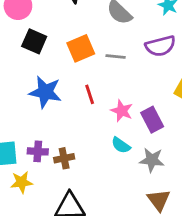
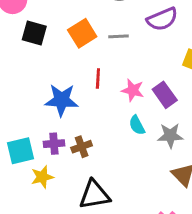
blue star: (45, 92) -> (61, 100), moved
red line: (90, 94) -> (98, 78), turned 30
cyan semicircle: (121, 145) -> (137, 125), turned 36

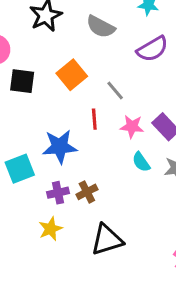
gray line: (119, 36) -> (115, 91), moved, turned 60
cyan square: (21, 151) -> (20, 169), moved

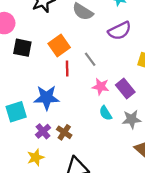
red line: (94, 119) -> (67, 68), moved
brown cross: (87, 192) -> (64, 132), turned -32
purple cross: (58, 193) -> (43, 131), turned -32

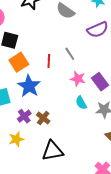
orange square: (59, 45) -> (19, 62), moved
blue star: (47, 98) -> (29, 86), turned 30

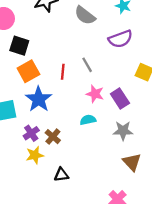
cyan semicircle: (81, 103) -> (88, 120), moved, turned 104
yellow star: (16, 139) -> (35, 155), moved
black triangle: (52, 151) -> (61, 175), size x0.6

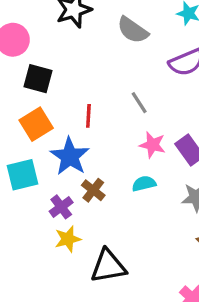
orange square: (28, 71) -> (36, 124), moved
red line: (63, 72) -> (88, 116), moved
brown cross: (53, 137) -> (93, 190), moved
black triangle: (61, 175) -> (108, 266), size x1.6

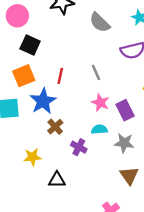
cyan semicircle: (144, 184) -> (99, 129), moved
purple cross: (61, 207) -> (79, 147), moved, turned -35
black triangle: (108, 266) -> (57, 180), size x0.7

